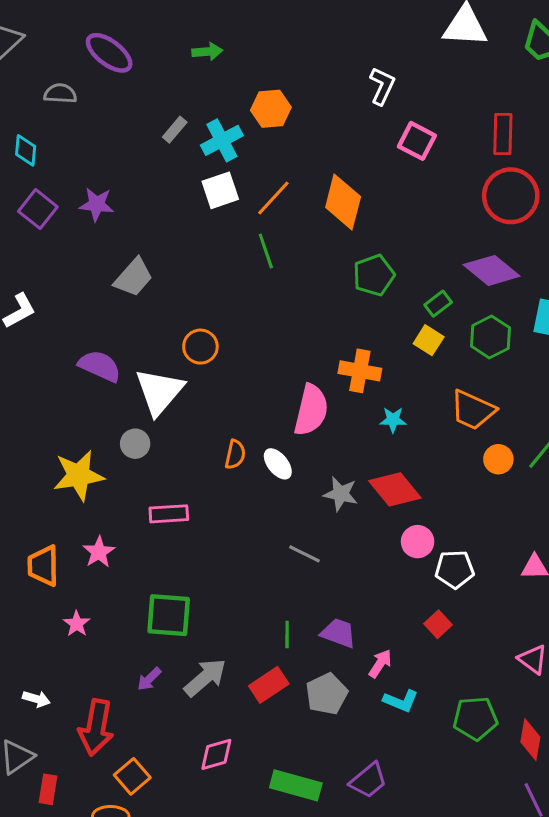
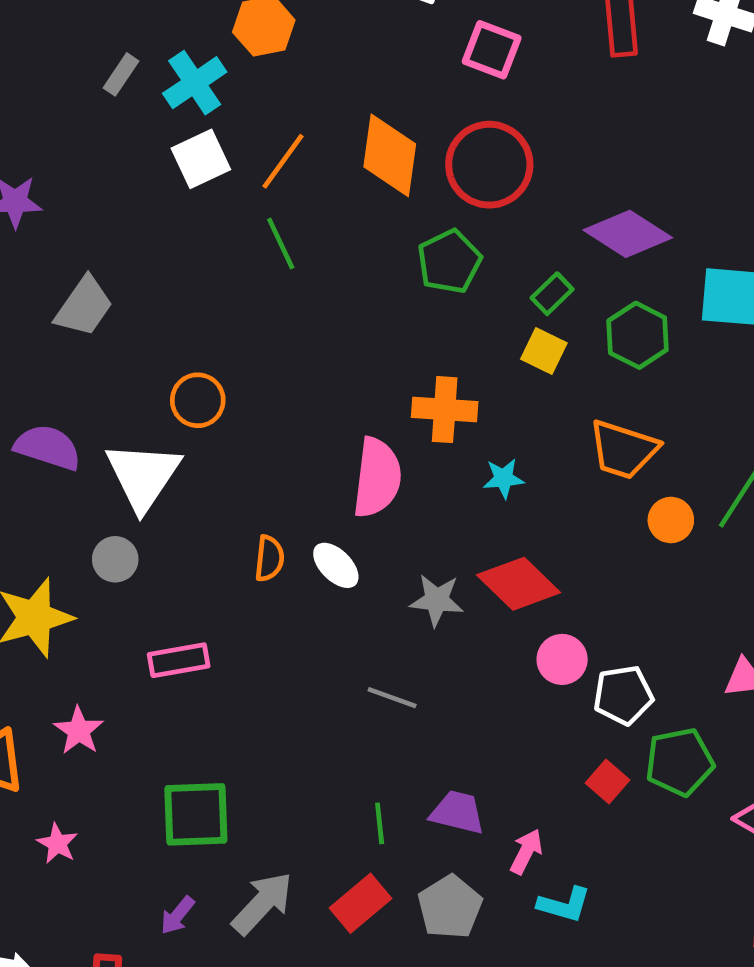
red circle: (511, 196) -> (489, 165), moved
green pentagon: (475, 718) -> (680, 762), moved

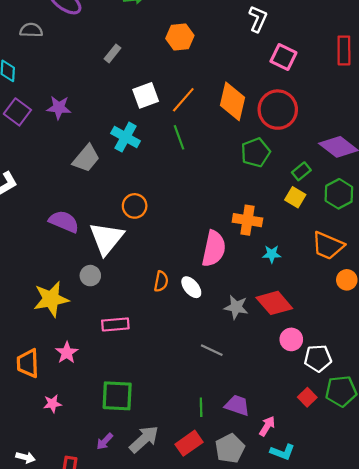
cyan cross: (195, 83) -> (126, 137), moved, turned -32
pink star: (57, 844) -> (52, 404), turned 30

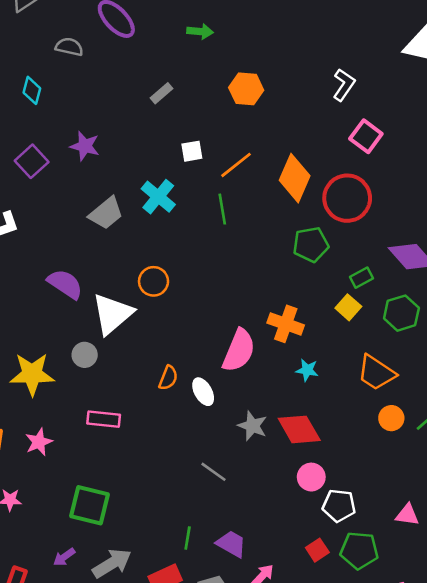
white square: (146, 95) -> (192, 151), size x0.7
purple square: (17, 112) -> (32, 161), moved

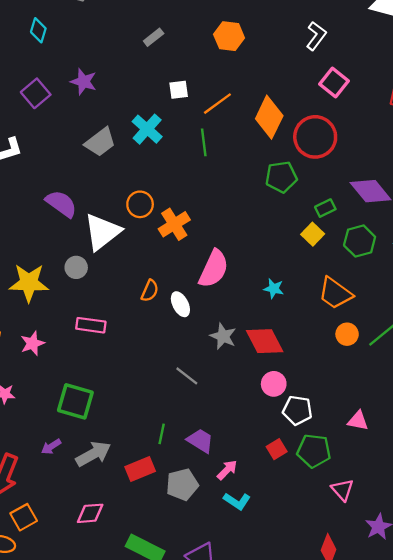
orange cross: (286, 324) -> (174, 224), moved, turned 36

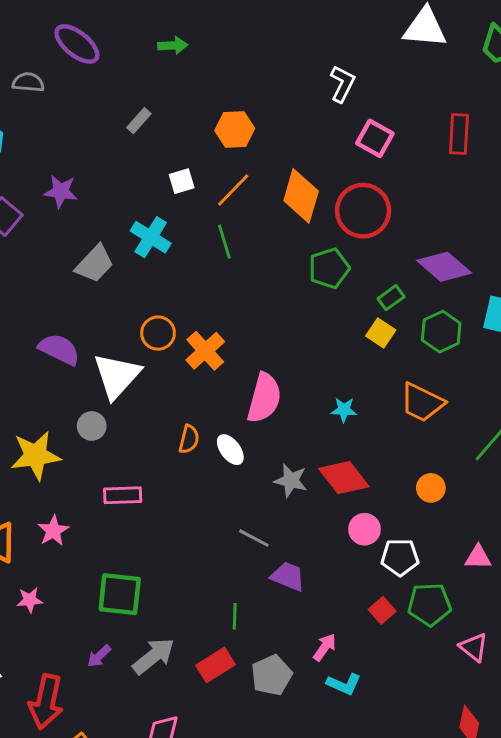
orange hexagon: (229, 36) -> (235, 130), moved
orange circle: (347, 334) -> (431, 488), moved
purple trapezoid: (200, 441) -> (288, 576), moved

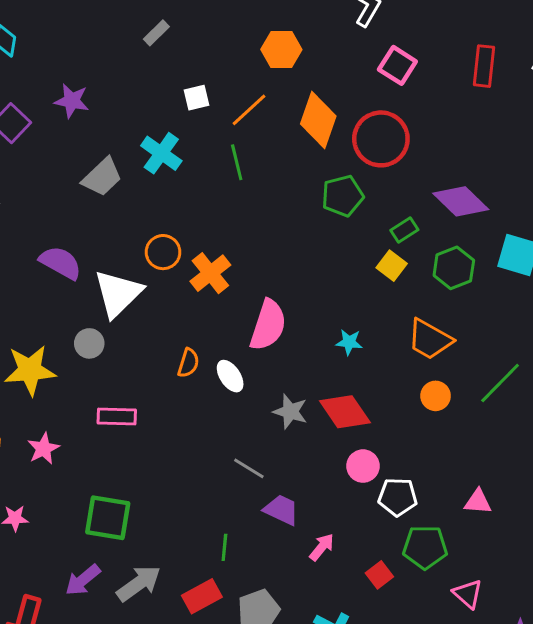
orange hexagon: (235, 130) -> (281, 49), moved
orange circle: (431, 488) -> (436, 396), moved
red square: (382, 610) -> (379, 575), moved
pink arrow: (325, 647) -> (322, 547), moved
purple arrow: (99, 656) -> (83, 580), size x1.4

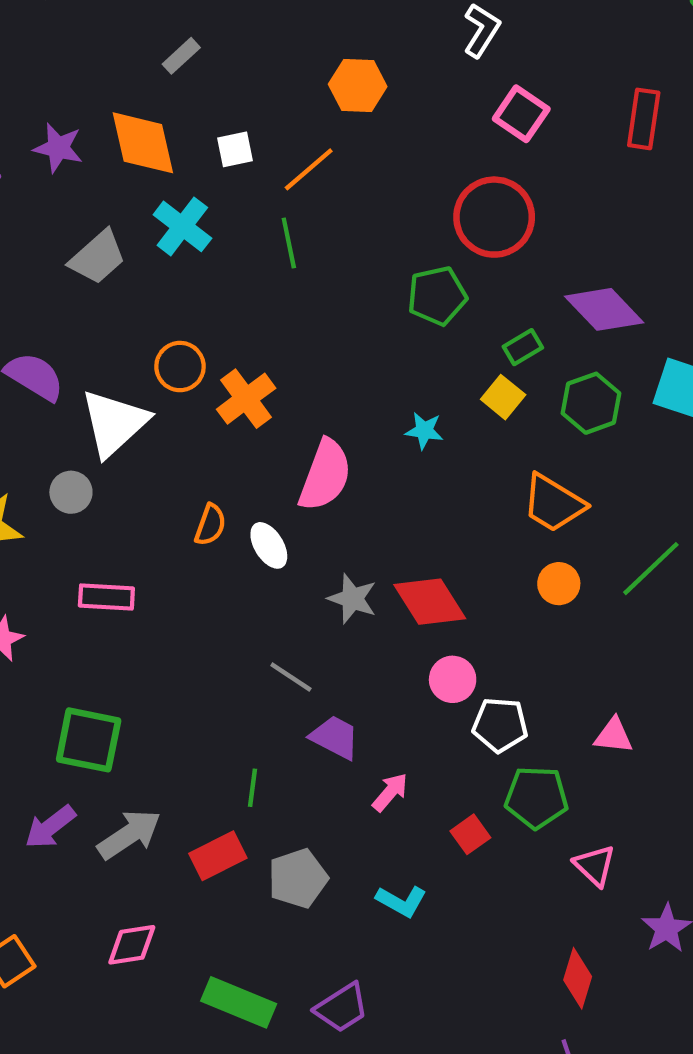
orange diamond: (318, 120) -> (143, 143), moved, turned -34
cyan star: (349, 342) -> (424, 431), moved

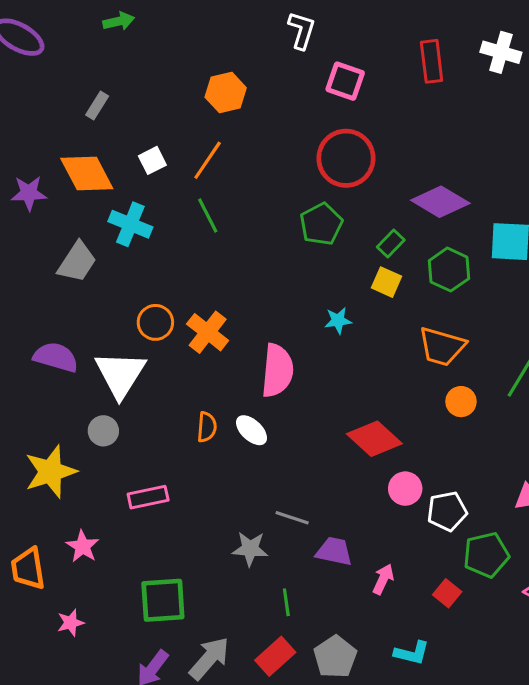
gray star: (352, 599) -> (250, 549), moved

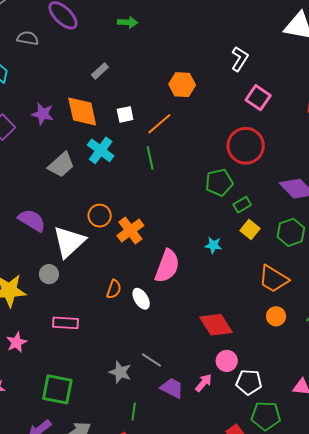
green rectangle: (391, 243) -> (242, 205), moved
pink arrow: (383, 579) -> (204, 383), moved

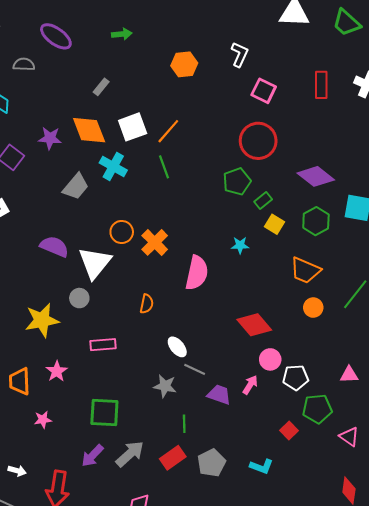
orange hexagon: (182, 85) -> (184, 64), moved
white square: (125, 114) -> (133, 127), size x1.6
white ellipse: (141, 299) -> (177, 347), moved

